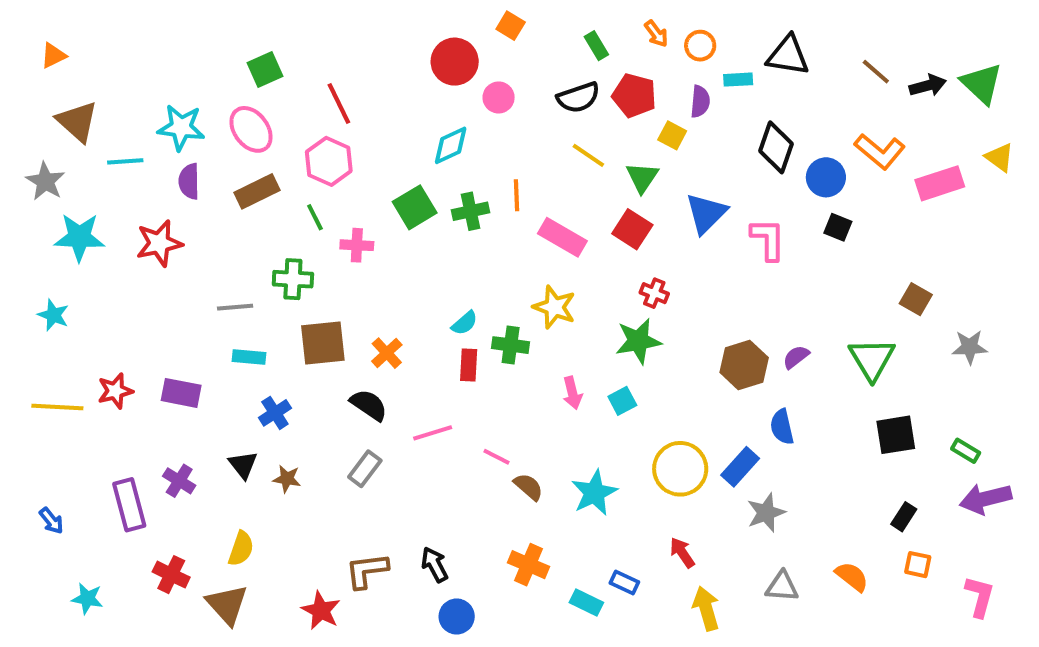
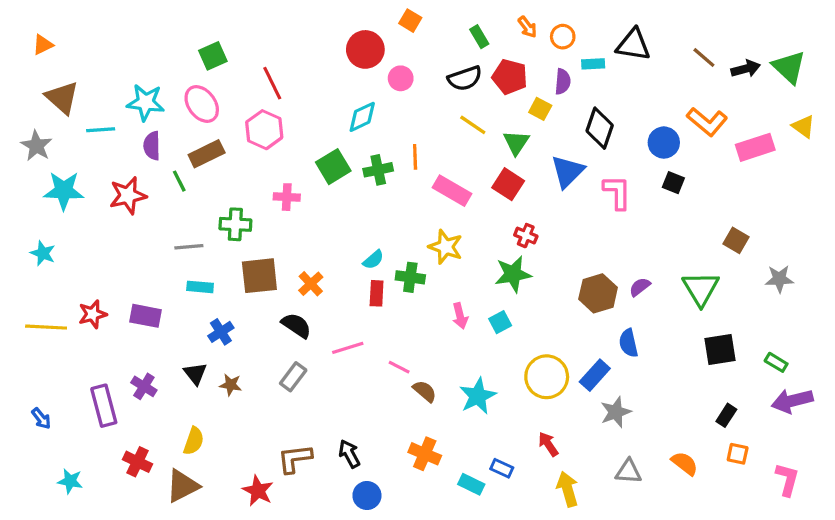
black diamond: (776, 147) -> (600, 128), moved
green line: (315, 217) -> (179, 181), moved
brown triangle: (227, 605) -> (182, 486), turned 45

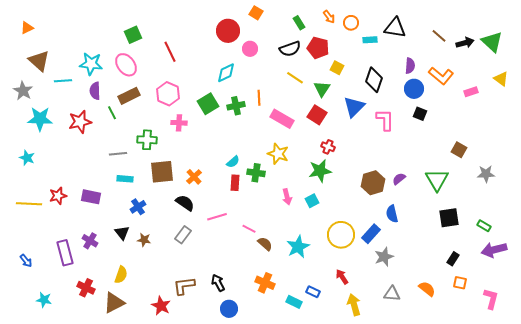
purple semicircle: (563, 82) -> (410, 66), moved
pink hexagon: (264, 130) -> (168, 94), moved
pink rectangle: (755, 147) -> (471, 92), size x0.6

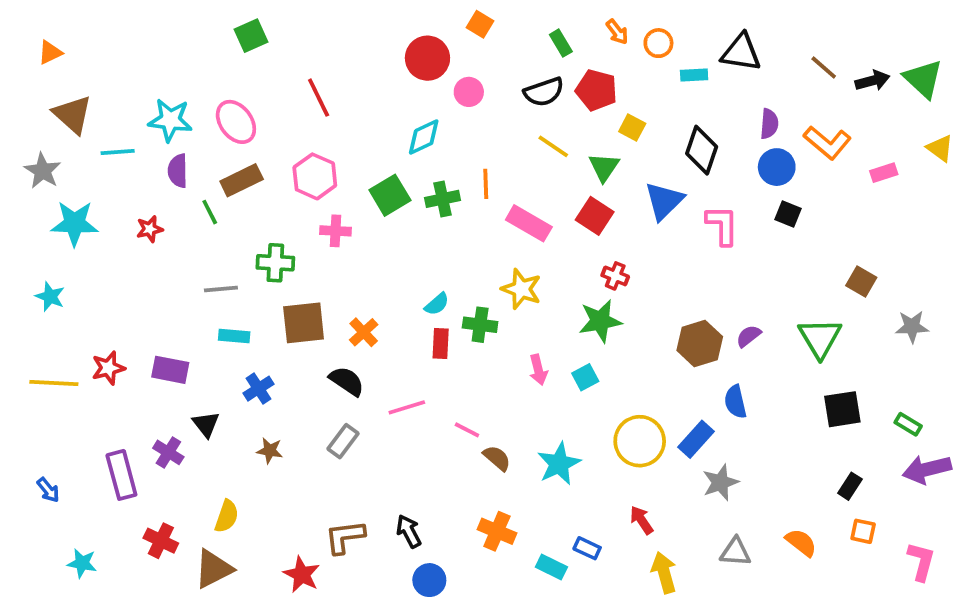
green square: (133, 35) -> (251, 36), moved
red star: (80, 122) -> (150, 229), size x0.6
black triangle: (122, 233) -> (206, 424), moved

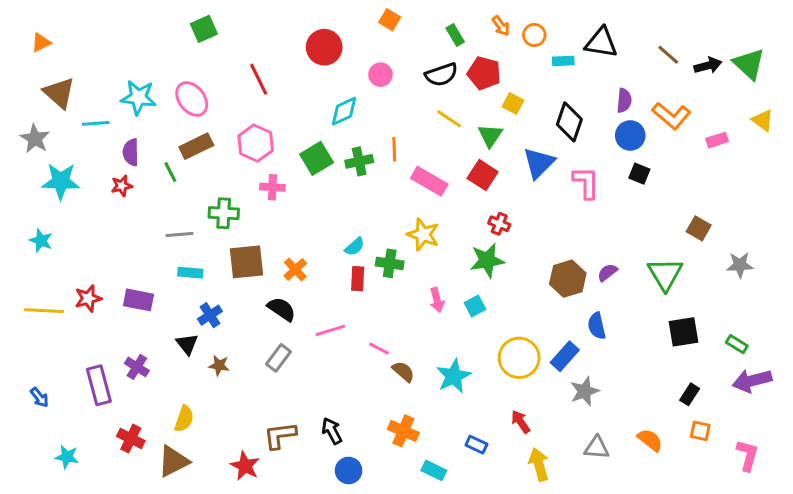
red circle: (427, 58) -> (324, 47), moved
purple semicircle: (178, 171) -> (131, 152), moved
black triangle: (206, 424) -> (187, 344), moved
cyan rectangle: (551, 567) -> (434, 470), moved

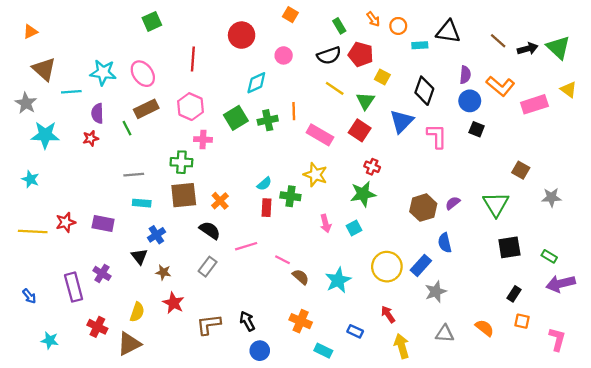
red line: (259, 79) -> (193, 59), turned 30
pink rectangle: (717, 140) -> (534, 104), size x1.6
green cross: (224, 213) -> (181, 162), moved
red star: (245, 466) -> (173, 303), moved

